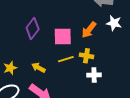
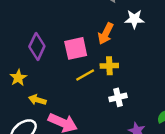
yellow star: (10, 68) -> (18, 78), moved
yellow arrow: (39, 68) -> (37, 100), moved
white cross: (94, 75) -> (118, 97), moved

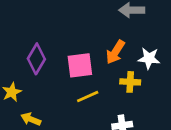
white star: (134, 19) -> (149, 58), moved
yellow cross: (109, 66) -> (130, 82), moved

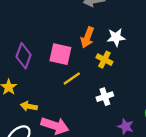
pink square: (80, 65) -> (60, 54), turned 30
yellow cross: (130, 82) -> (104, 60), turned 35

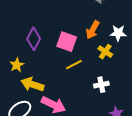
yellow arrow: (29, 106) -> (32, 84), size x1.5

